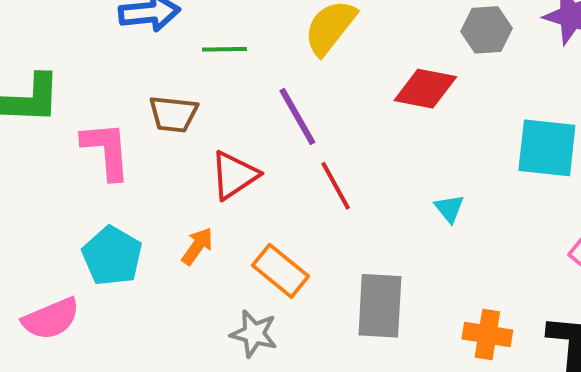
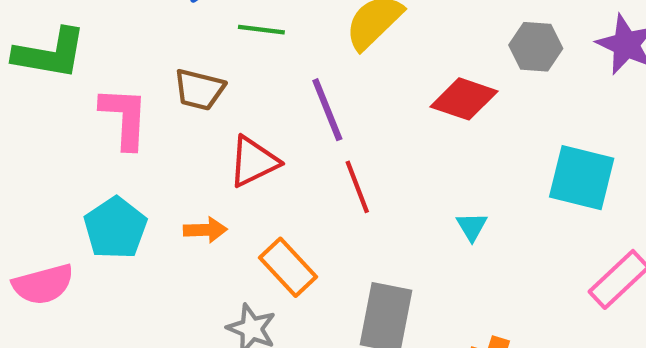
orange arrow: (197, 246) -> (205, 230), turned 45

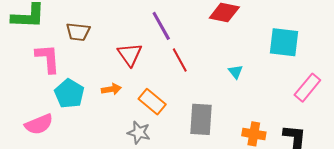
brown trapezoid: (199, 90) -> (78, 32), moved
pink L-shape: (124, 118) -> (48, 58), moved
red triangle: (254, 162) -> (130, 54), turned -32

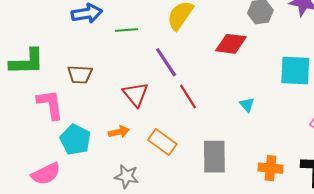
gray star: (139, 133) -> (127, 176), moved

